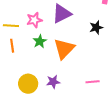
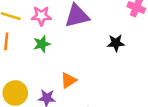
orange triangle: (64, 49) -> (68, 80), moved, size x0.6

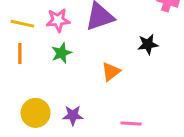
orange triangle: (68, 80) -> (111, 72), moved

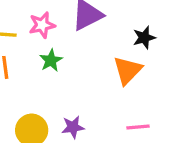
orange triangle: (111, 72) -> (128, 70), moved, size x1.4

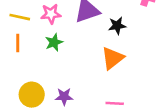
black star: (144, 38) -> (117, 26), moved

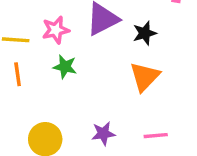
green star: (54, 42) -> (65, 67), turned -30
purple star: (64, 97) -> (103, 133), moved

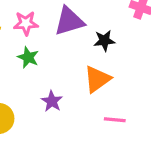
purple star: (103, 133) -> (52, 101), moved, turned 30
pink line: (156, 136) -> (115, 120), moved

